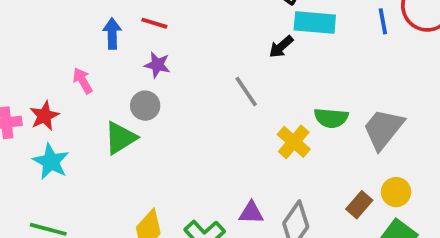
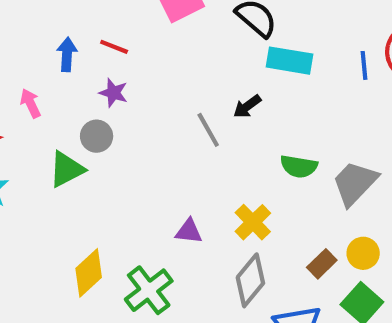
black arrow: (281, 47) -> (247, 106), moved
yellow cross: (294, 142) -> (253, 222), moved
purple triangle: (251, 213) -> (189, 231), moved

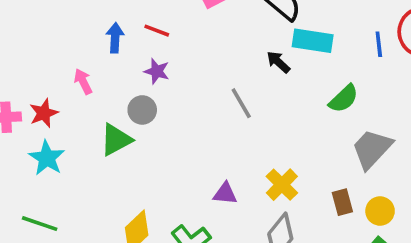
black arrow: (247, 106) -> (278, 62), moved, turned 80
green semicircle: (299, 166) -> (344, 99), moved, turned -52
brown rectangle: (322, 264) -> (342, 202), moved, turned -60

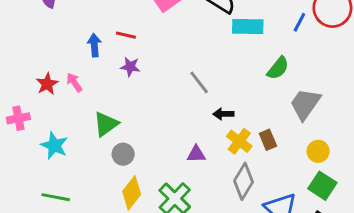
blue line: (379, 44) -> (299, 22), turned 42
black arrow: (278, 62) -> (223, 114), moved, turned -36
gray circle: (142, 110) -> (123, 154), moved
red star: (44, 113) -> (47, 84), moved
brown rectangle: (342, 202) -> (268, 140), moved

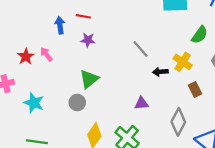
green triangle: (106, 124) -> (89, 79), moved
yellow cross: (239, 141) -> (183, 62), moved
gray circle: (123, 154) -> (77, 103), moved

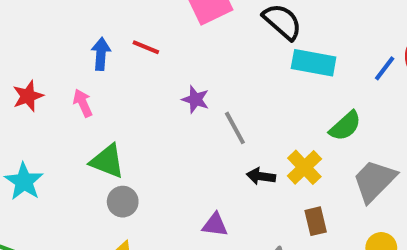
purple star: (88, 40) -> (195, 99), moved
pink arrow: (46, 54) -> (83, 103), moved
green triangle: (89, 79) -> (107, 161), moved, turned 48
gray circle: (77, 103) -> (123, 202), moved

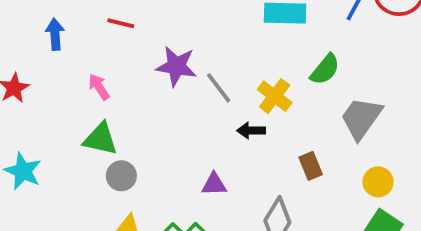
blue arrow: (101, 54) -> (55, 34), moved
purple star: (195, 99) -> (176, 66), size x1.5
pink arrow: (83, 103) -> (99, 87), moved
yellow cross: (304, 167) -> (275, 96), moved

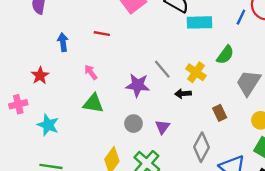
purple star: (176, 66) -> (138, 85), moved
gray circle: (121, 176) -> (133, 124), moved
purple triangle: (214, 184) -> (163, 127), turned -49

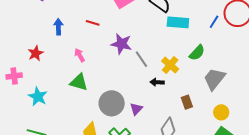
purple star: (138, 85) -> (121, 44), moved
gray circle: (133, 124) -> (112, 103), size x1.6

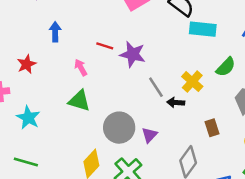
red line: (93, 23) -> (105, 46), moved
gray line: (141, 59) -> (156, 87), moved

